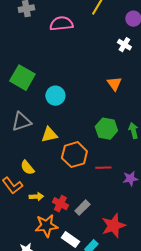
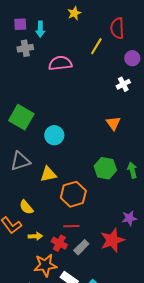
white cross: (124, 45) -> (123, 84), turned 32
red line: (103, 168) -> (71, 226), moved
red star: (113, 226) -> (112, 240), moved

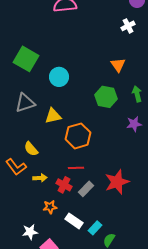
green hexagon: (105, 168) -> (106, 97), moved
green arrow: (132, 170) -> (137, 94), moved
purple star: (129, 218) -> (134, 124), moved
orange star: (45, 265) -> (50, 207), size x0.6

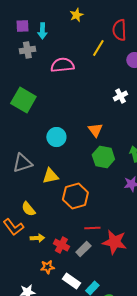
white cross: (128, 26) -> (120, 96), moved
green square: (26, 59) -> (23, 100), moved
orange triangle: (118, 65) -> (95, 130), moved
red line: (76, 168) -> (92, 228), moved
red star: (117, 182) -> (114, 242), turned 30

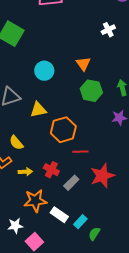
red line: (92, 228) -> (80, 152), moved
red star: (114, 242) -> (102, 176), turned -30
red cross: (61, 245) -> (51, 170), moved
orange star: (47, 267) -> (35, 201), size x1.6

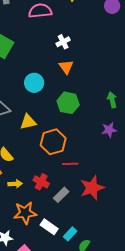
white cross: (108, 30) -> (63, 42), moved
orange triangle: (83, 64) -> (66, 67), moved
green hexagon: (91, 91) -> (68, 103), moved

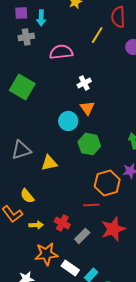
cyan circle: (34, 83) -> (68, 121), moved
orange hexagon: (53, 142) -> (107, 183), moved

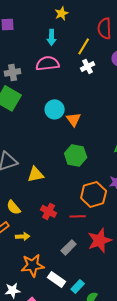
cyan arrow: (41, 18) -> (52, 37), moved
gray cross: (26, 37) -> (13, 72), moved
white cross: (84, 83) -> (88, 66), moved
cyan circle: (68, 121) -> (55, 109), moved
red cross: (62, 223) -> (49, 211), moved

